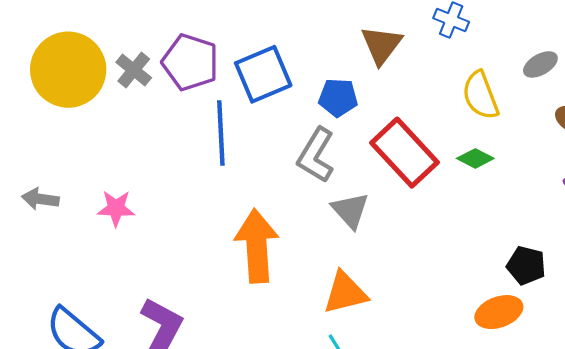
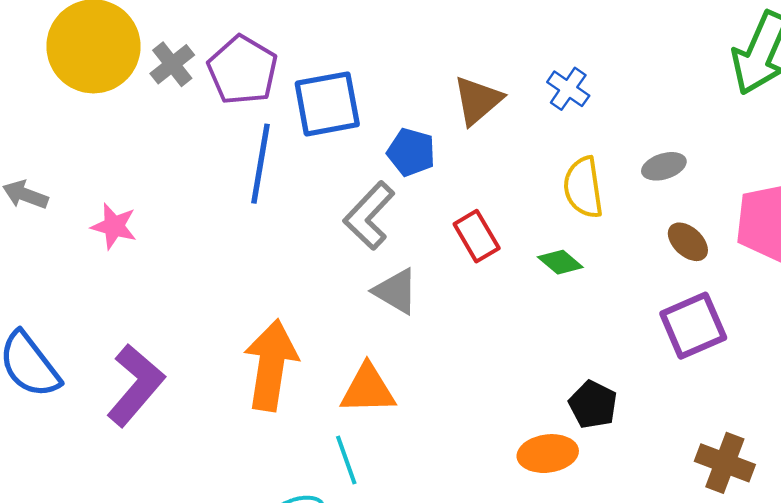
red rectangle: (405, 153) -> (477, 236), size x0.6
gray triangle: (350, 210) -> (396, 291), turned -30
orange arrow: (257, 246) -> (271, 365), moved

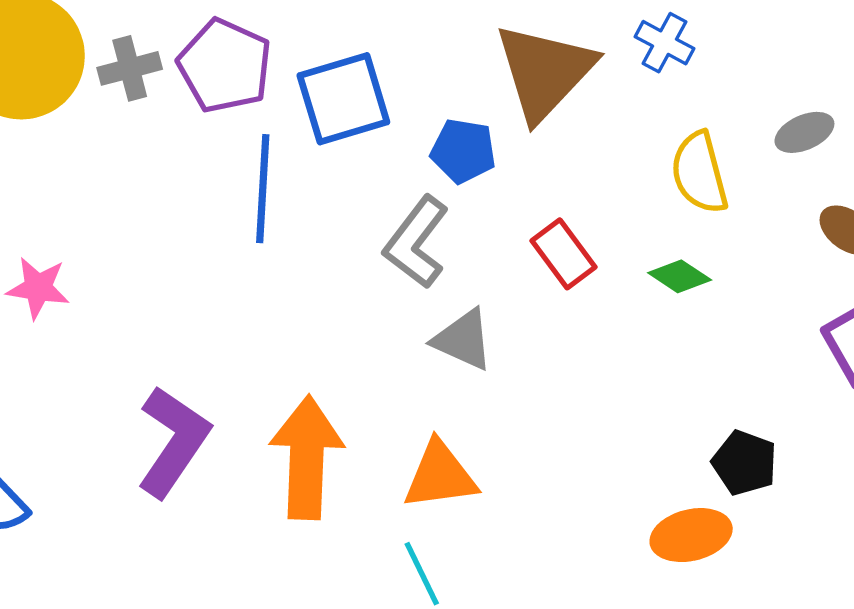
gray cross: (172, 64) -> (130, 68), turned 30
brown triangle: (478, 100) -> (545, 72), size x1.5
pink star: (114, 226) -> (38, 288), moved
purple L-shape: (136, 385) -> (173, 441), moved

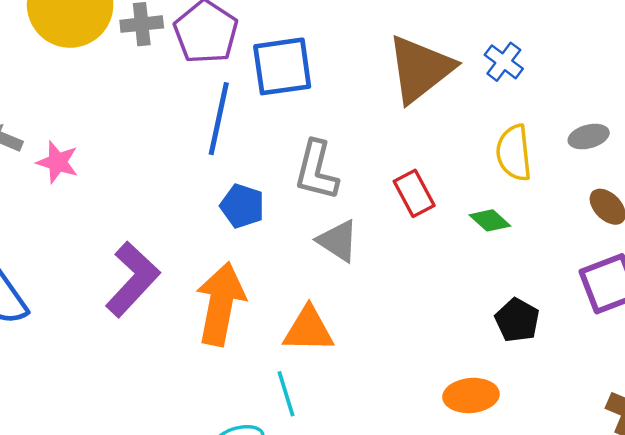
blue pentagon: (463, 151) -> (242, 206), moved
gray L-shape: (416, 242) -> (316, 170), turned -32
black pentagon: (745, 463) -> (517, 320), moved

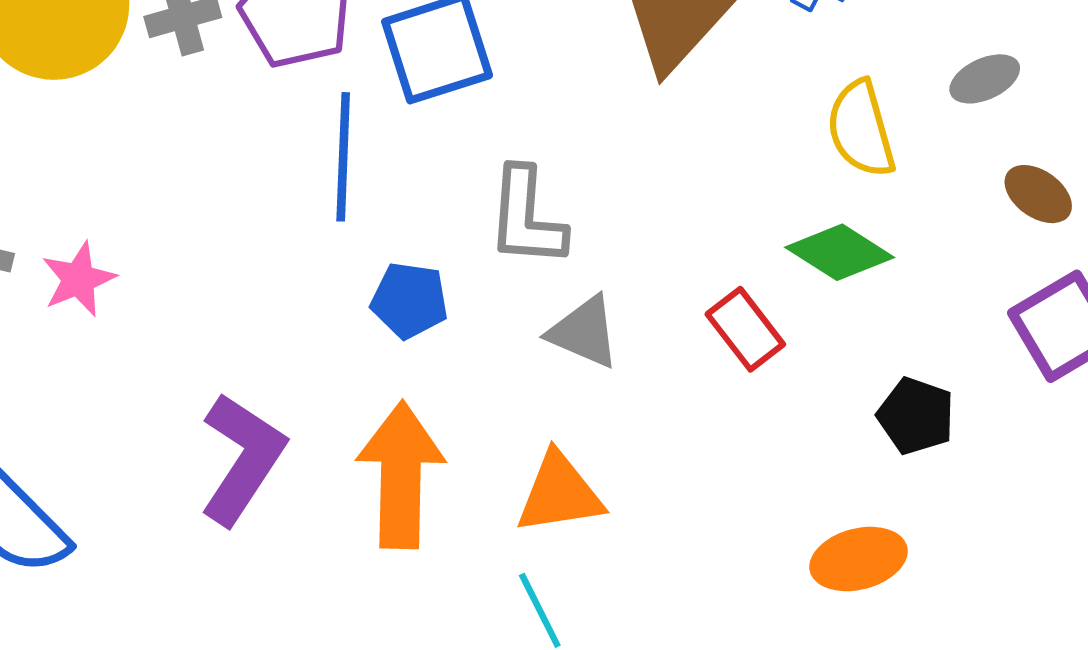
pink star: (57, 162) -> (79, 279), turned -30
red rectangle: (414, 193) -> (745, 329), moved
green diamond: (490, 220) -> (840, 252), size x1.4

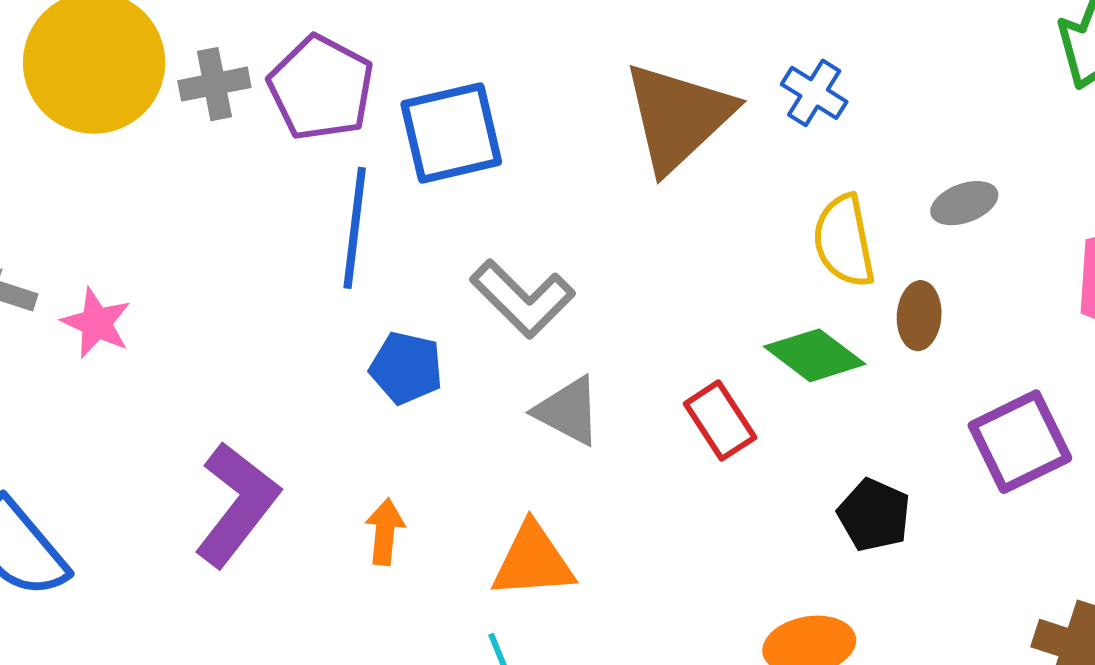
brown ellipse: (1038, 194) -> (919, 316), moved, turned 54
gray L-shape: (526, 217) -> (523, 299), turned -54
pink star: (79, 279) -> (96, 323), turned -30
orange arrow: (401, 475) -> (385, 532), size x0.5

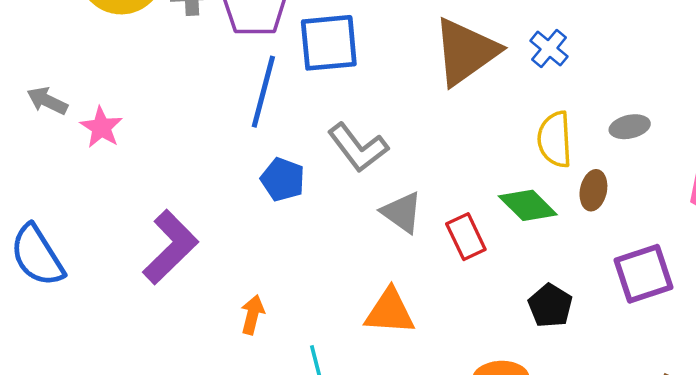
gray triangle: (568, 411) -> (402, 212), moved
orange arrow: (385, 532) -> (252, 315), moved
orange triangle: (533, 561) -> (390, 312), moved

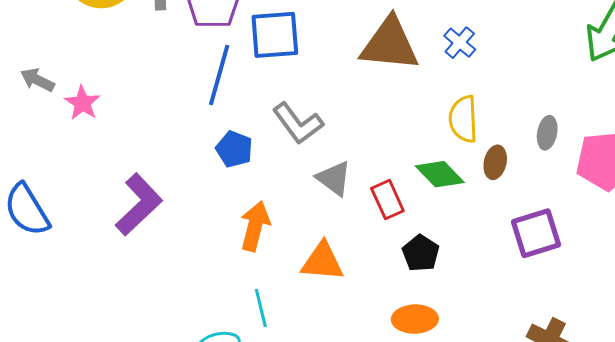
brown triangle: (466, 52) -> (390, 44), turned 40
gray ellipse: (630, 127) -> (547, 133), moved, turned -68
black pentagon: (550, 306) -> (421, 253), moved
orange arrow: (252, 315) -> (255, 226), moved, size x1.5

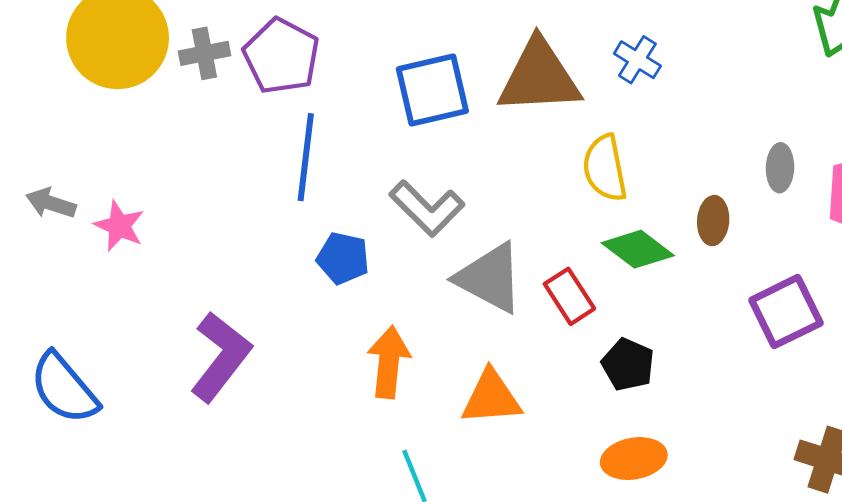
blue square: (275, 35) -> (432, 90), moved
yellow semicircle: (463, 119) -> (605, 168), moved
gray triangle: (334, 178) -> (490, 278), size x1.4

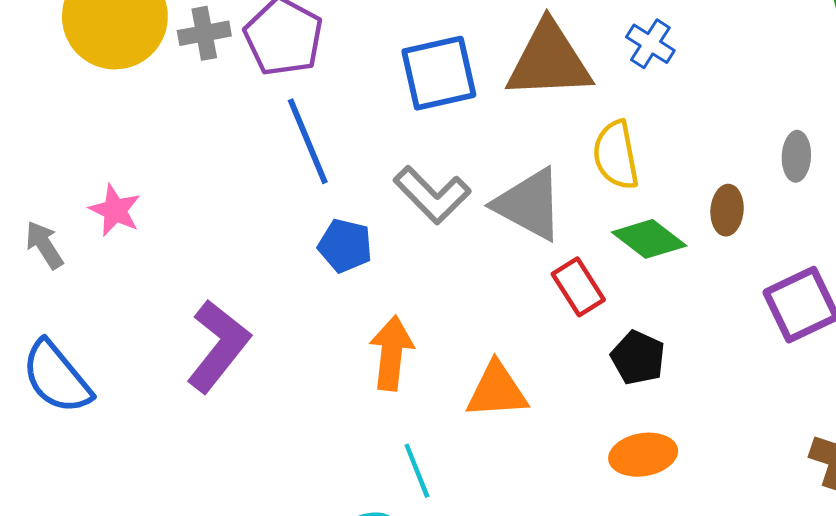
blue line: (306, 157) -> (308, 141), turned -30
gray arrow: (51, 203) -> (44, 245), moved, turned 39
gray triangle: (490, 278) -> (529, 204), moved

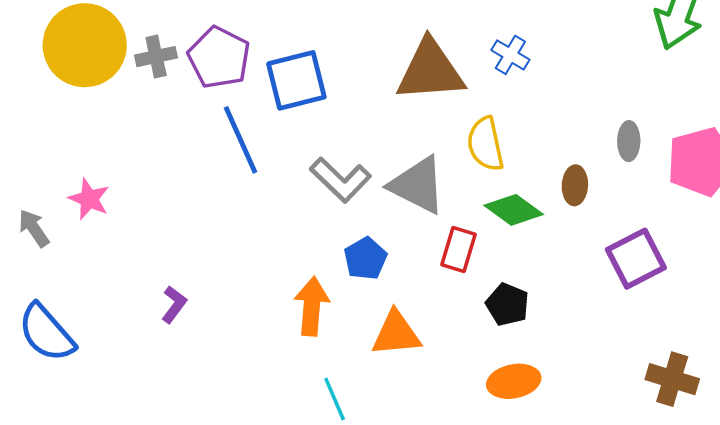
blue square: (439, 73) -> (296, 80), moved
blue pentagon: (345, 246) -> (365, 258), moved, turned 30
red rectangle: (578, 287) -> (459, 250), turned 51
purple L-shape: (218, 346) -> (174, 304), size x0.5

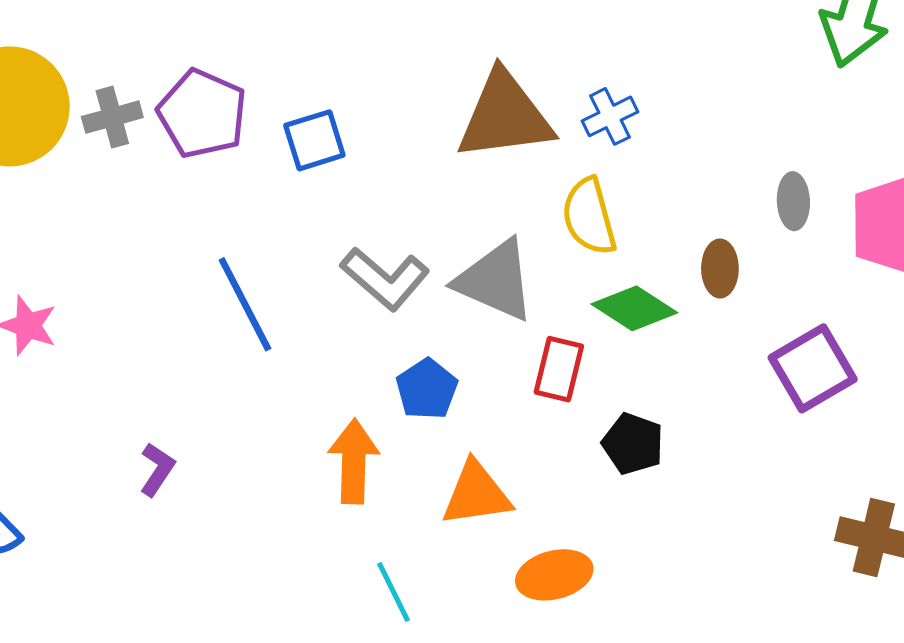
blue cross: (510, 55) -> (610, 116), moved, turned 36
blue square: (296, 80) -> (314, 140), size x0.7
blue line: (241, 140) -> (245, 304), moved
orange ellipse: (514, 381) -> (554, 575), moved

